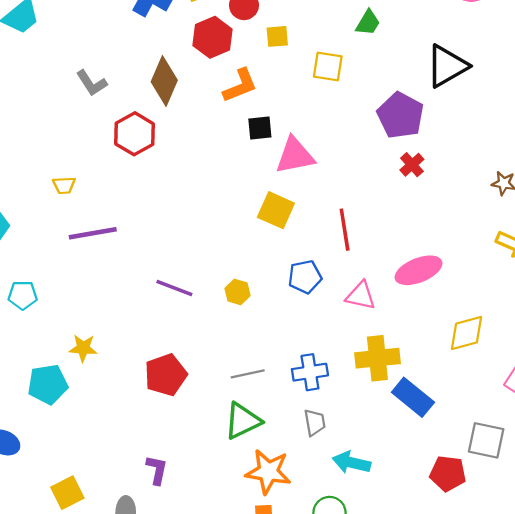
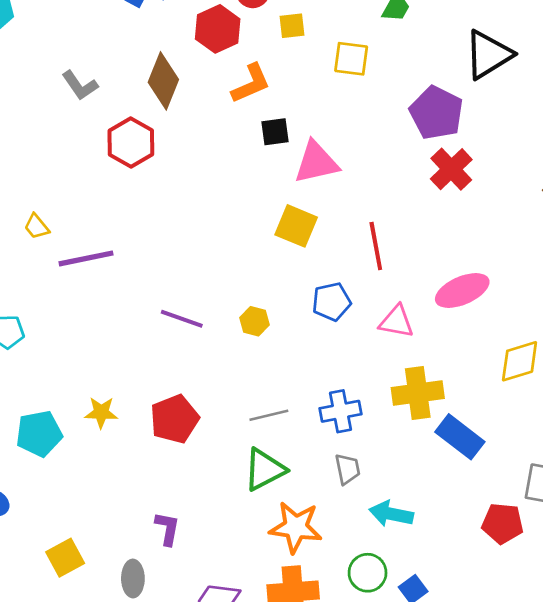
red cross: (412, 165) -> (451, 169), size x1.5
yellow trapezoid: (64, 185) -> (37, 227), moved, turned 55
yellow star: (83, 348) -> (101, 413), moved

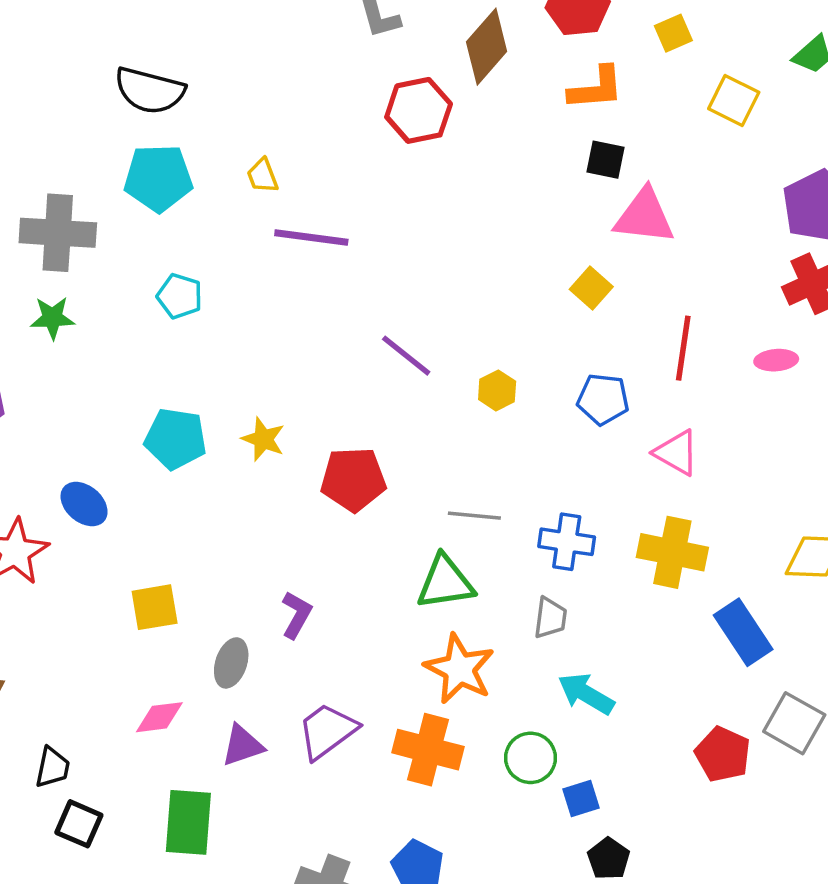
yellow square: (292, 26) -> (673, 33), turned -36
yellow square: (296, 226) -> (591, 288), size x0.7
pink ellipse: (462, 291) -> (776, 360), moved, size x0.6
blue rectangle: (460, 437) -> (743, 632), moved

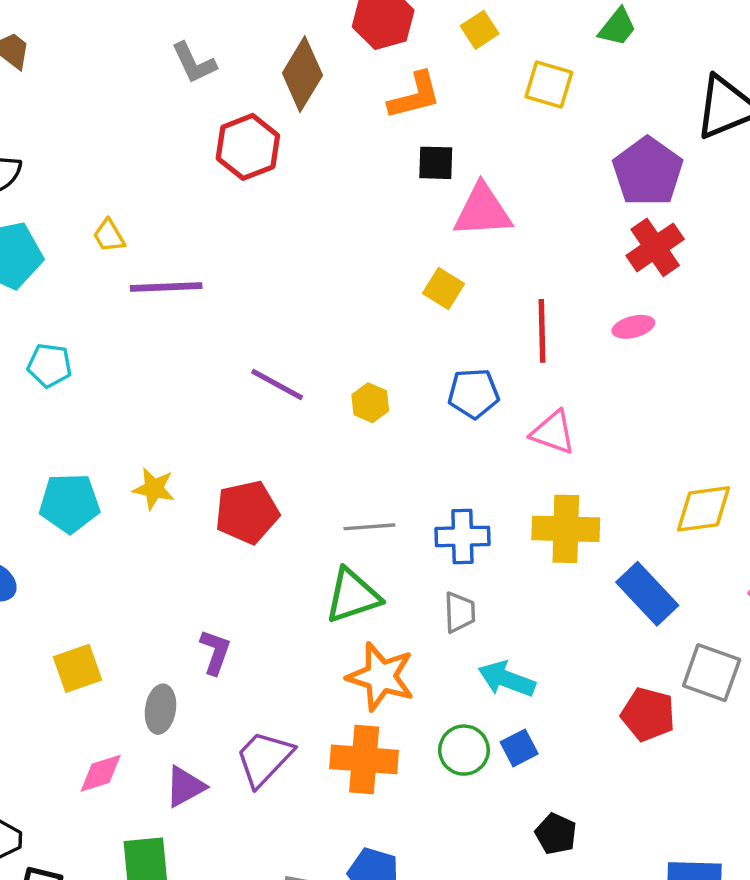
blue square: (581, 799) -> (519, 748), moved

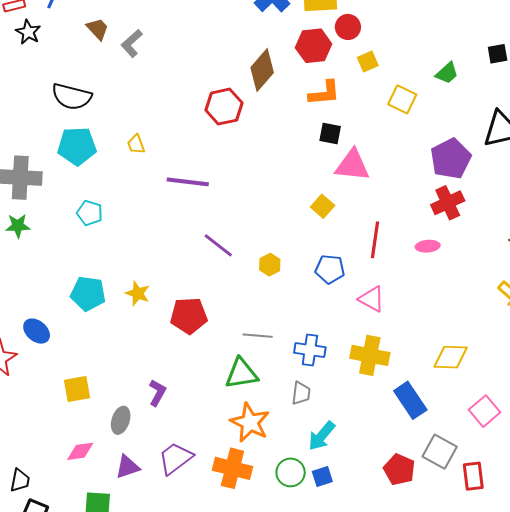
gray L-shape: (194, 63) -> (132, 43), moved, turned 64
purple line: (166, 287) -> (188, 182), moved
cyan arrow: (507, 679) -> (322, 436), turned -80

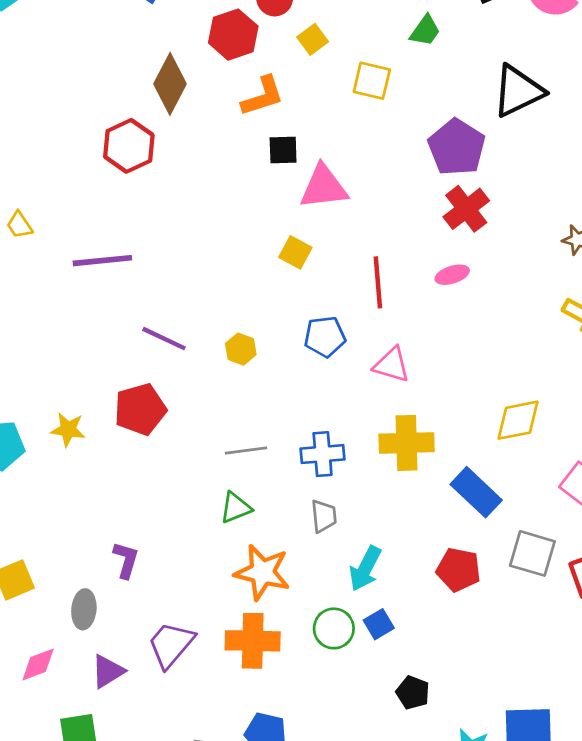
red pentagon: (189, 316) -> (140, 409), moved
green triangle: (241, 374) -> (236, 508), size x0.7
red pentagon: (399, 469) -> (459, 570), moved

